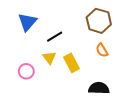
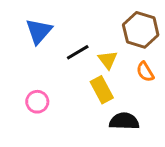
yellow triangle: (49, 58) -> (108, 60), moved
black semicircle: (99, 88) -> (124, 121), moved

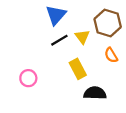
blue triangle: (39, 31) -> (56, 15), moved
yellow triangle: (108, 60) -> (82, 37), moved

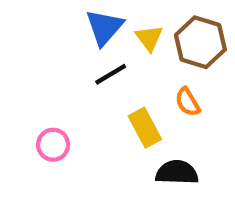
yellow triangle: (82, 37) -> (149, 38), moved
orange semicircle: (111, 55) -> (188, 102), moved

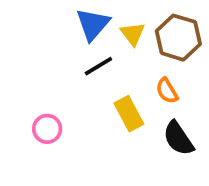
black semicircle: (177, 172) -> (178, 138), moved, turned -126

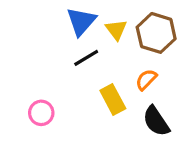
orange semicircle: (167, 91) -> (146, 80), turned 75

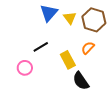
black line: (86, 58) -> (41, 47), moved
black semicircle: (156, 121) -> (81, 81), moved

